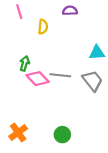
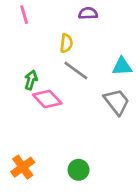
yellow semicircle: (43, 27) -> (66, 43), moved
gray line: (60, 75) -> (76, 70), moved, turned 30

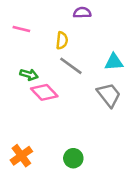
pink line: (24, 15) -> (21, 29), moved, turned -60
green arrow: (31, 80) -> (29, 75), turned 90

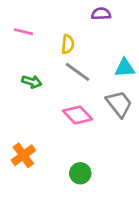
purple semicircle: (82, 13) -> (101, 14), moved
pink diamond: (44, 92) -> (77, 115), moved
orange cross: (21, 156) -> (23, 155), moved

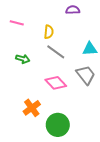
orange cross: (23, 155) -> (32, 108), moved
green circle: (80, 173) -> (58, 125), size x1.5

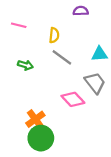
pink diamond: (56, 83) -> (73, 99), moved
green circle: (58, 125) -> (41, 138), moved

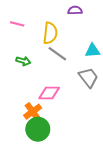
yellow semicircle: (54, 35) -> (50, 33), size x1.5
pink diamond: (73, 99) -> (49, 93), moved, turned -45

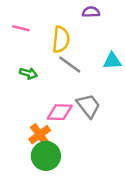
gray trapezoid: (88, 78) -> (88, 106), moved

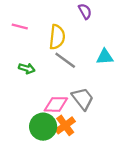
purple semicircle: (91, 12) -> (85, 11), turned 63
orange cross: (40, 135) -> (65, 125), moved
green circle: (46, 156) -> (43, 127), moved

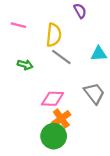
gray trapezoid: (83, 99) -> (94, 93), moved
green circle: (43, 127) -> (54, 136), moved

